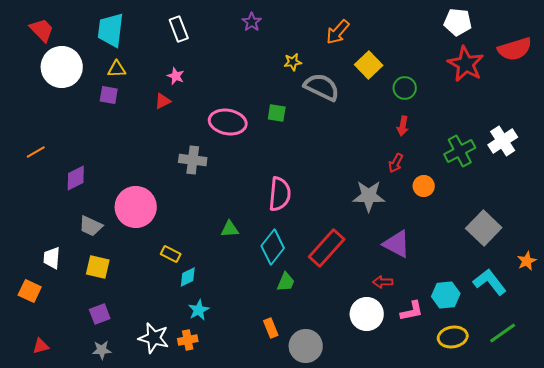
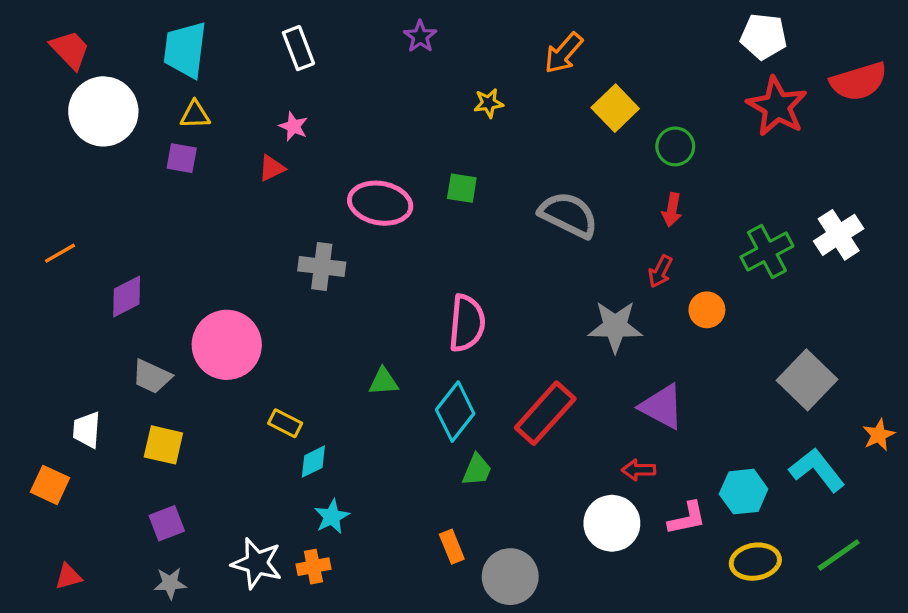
gray semicircle: (322, 87) -> (569, 215), moved

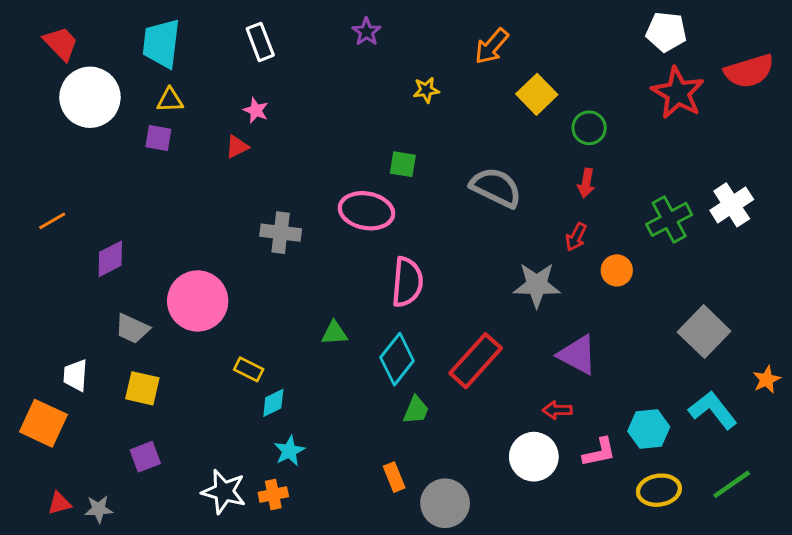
pink ellipse: (380, 203) -> (366, 211), moved
orange square: (50, 485) -> (43, 423), size x1.4
gray star: (170, 583) -> (99, 509), moved

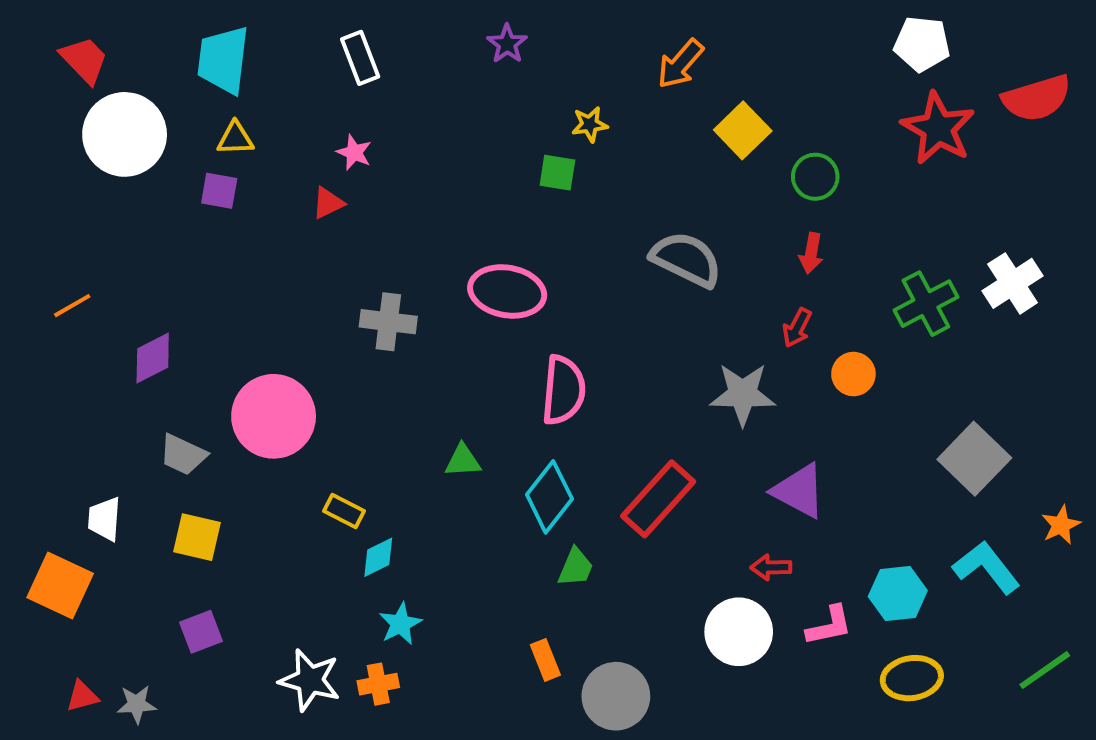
green square: (403, 164) -> (557, 173), moved
green line: (732, 484) -> (1045, 670), moved

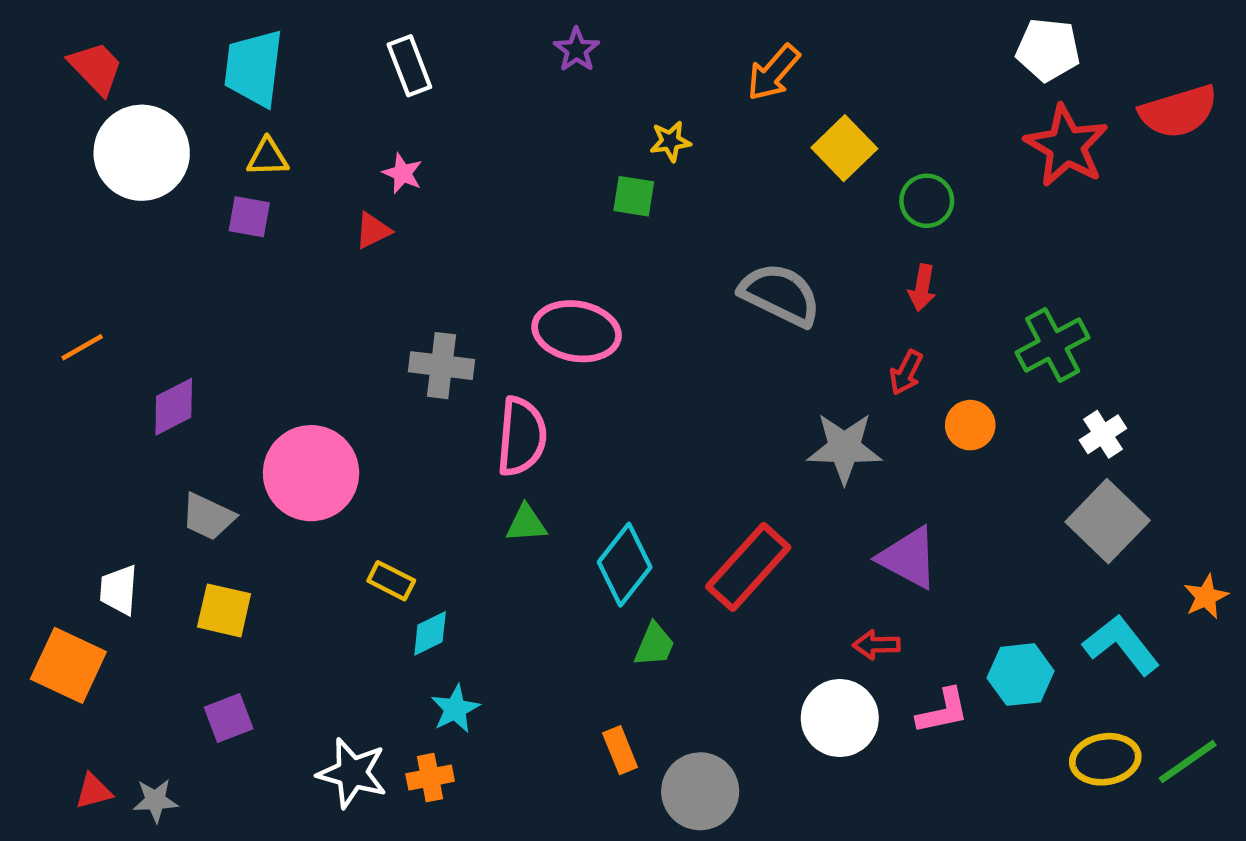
white cross: (1013, 283) -> (1103, 434), moved, size x0.7
pink semicircle: (564, 390) -> (522, 437), moved
yellow ellipse: (912, 678) -> (1105, 759), moved

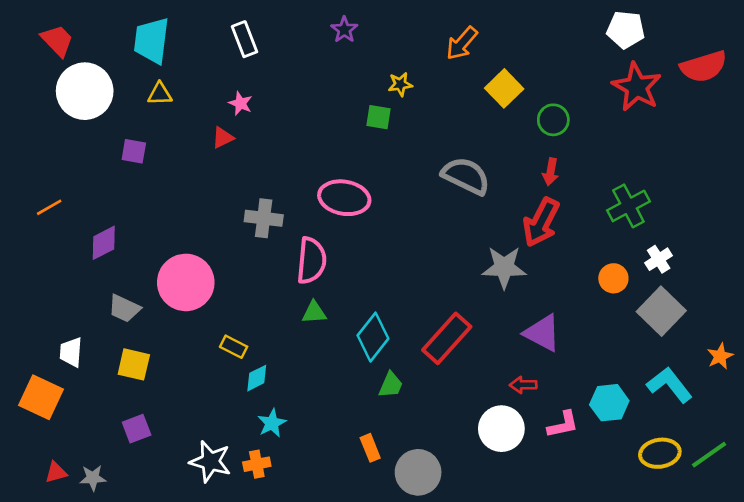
purple square: (249, 217) -> (134, 151), moved
red arrow: (906, 372) -> (541, 222), size x1.8
orange circle: (970, 425) -> (613, 278), moved

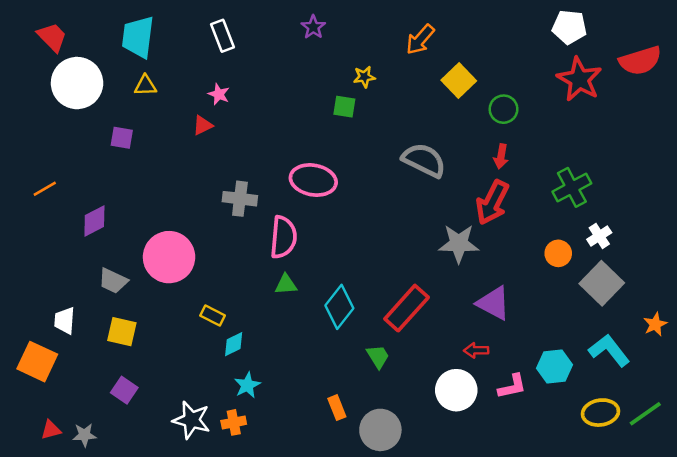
green trapezoid: (391, 385) -> (378, 357), moved, turned -55
purple square: (137, 429) -> (124, 390), turned -35

